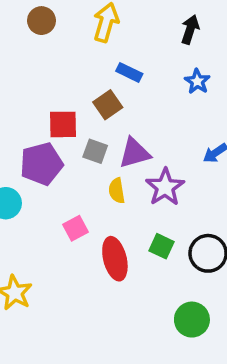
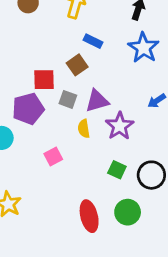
blue star: (197, 81) -> (143, 48), size x1.6
red ellipse: (115, 259) -> (89, 216), moved
green circle: (192, 320) -> (128, 212), moved

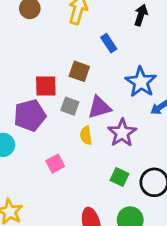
blue rectangle: (93, 41) -> (109, 43), moved, turned 30
blue star: (143, 48) -> (141, 82), moved
brown square: (77, 65) -> (79, 71), turned -36

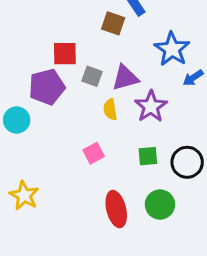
brown square: (79, 71) -> (113, 23), moved
pink square: (55, 164) -> (94, 153), moved
green square: (119, 177) -> (148, 156), turned -30

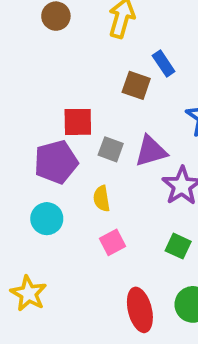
yellow semicircle: (110, 109) -> (102, 199), moved
cyan circle: (17, 120) -> (47, 219), moved
green square: (148, 156) -> (178, 246), turned 30

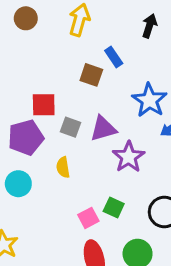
pink square: (113, 242) -> (88, 218), moved
green square: (178, 246) -> (114, 208), moved

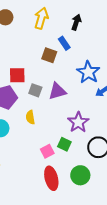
black arrow: (149, 26) -> (76, 22), moved
purple star: (129, 157) -> (78, 122), moved

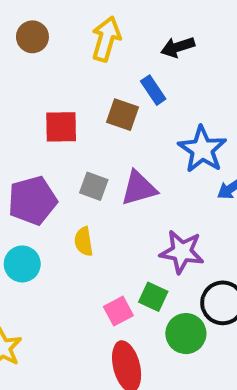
black arrow: (76, 22) -> (178, 47), turned -126
red square: (17, 75) -> (61, 127), moved
purple star: (78, 122) -> (182, 252), turned -30
green circle: (80, 175) -> (186, 334), moved

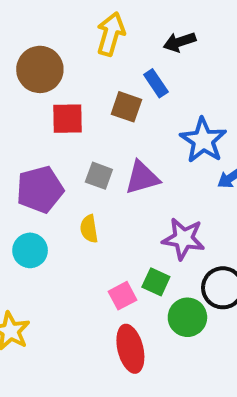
brown circle: (32, 37) -> (40, 69), moved, size x1.5

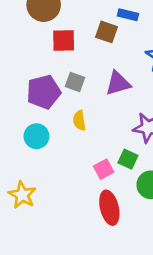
blue rectangle: (156, 83) -> (128, 15), turned -42
gray square: (99, 176) -> (75, 82), moved

